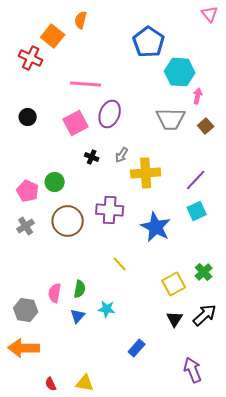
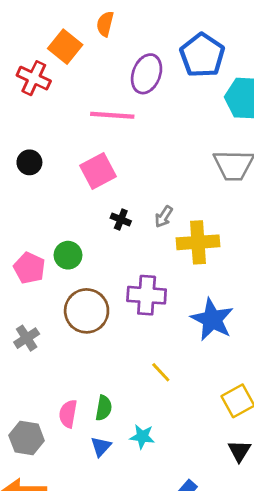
purple ellipse: (110, 114) -> (147, 74), moved
gray cross: (26, 226) -> (27, 338), moved

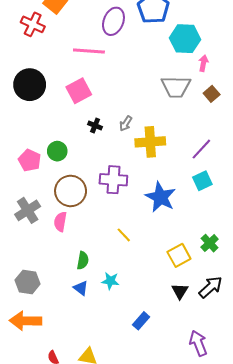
black circle: (29, 162) -> (30, 85), size x1.8
gray cross: (27, 338) -> (28, 210), size x1.4
pink semicircle: (68, 414) -> (60, 222), moved
blue triangle: (101, 447) -> (81, 288), turned -35

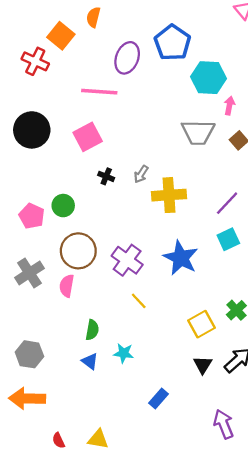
purple cross: (113, 180) -> (127, 260), moved, turned 32

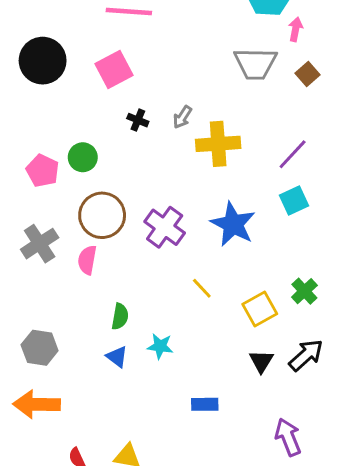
yellow line: (139, 301) -> (202, 288), moved
blue rectangle: (159, 399) -> (205, 404), turned 48

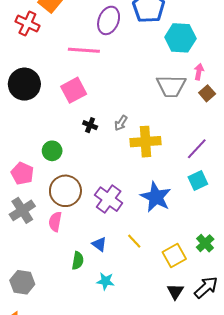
pink arrow: (296, 29) -> (199, 72), moved
pink pentagon: (43, 171) -> (22, 173), moved
blue triangle: (117, 357) -> (99, 244), moved

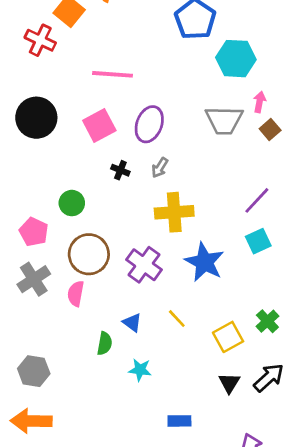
purple ellipse: (109, 20) -> (149, 124), moved
yellow cross: (146, 142) -> (174, 212), moved

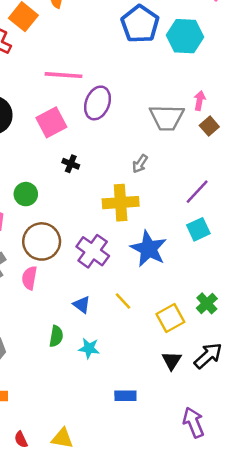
cyan hexagon: (236, 59) -> (185, 36), moved
purple ellipse: (149, 124) -> (97, 103), moved
gray arrow: (160, 168) -> (140, 164), moved
green semicircle: (105, 344) -> (56, 336), moved

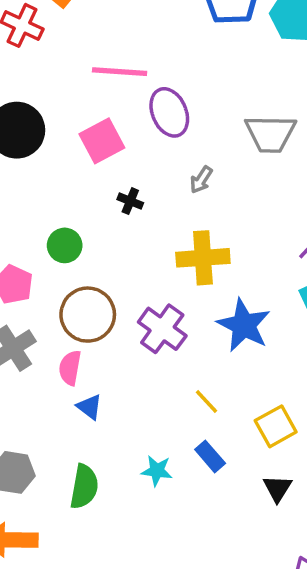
purple ellipse: (97, 103) -> (169, 112), turned -44
gray arrow: (140, 164) -> (201, 180), moved
blue triangle: (82, 305) -> (89, 407), moved
green semicircle: (56, 336) -> (84, 487), moved, size x1.4
blue rectangle: (125, 396) -> (210, 456), moved, turned 50

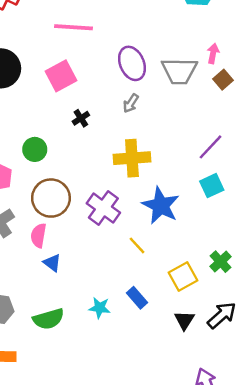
purple ellipse: (169, 112) -> (132, 63), moved
black cross: (130, 201) -> (81, 118), turned 35
yellow line: (207, 401) -> (137, 245), moved
green semicircle: (84, 487) -> (48, 319), turned 64

